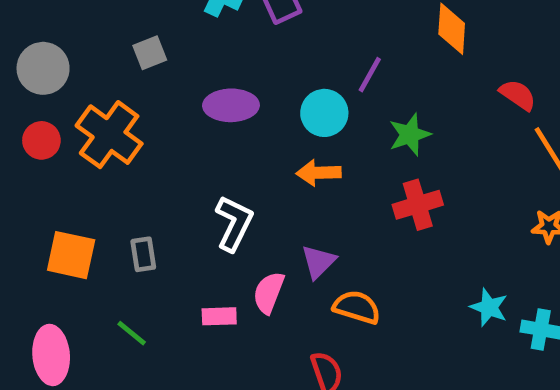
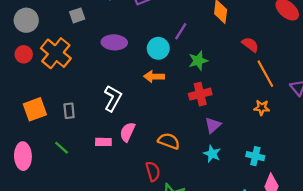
orange square: (71, 255) -> (35, 109), turned -35
purple triangle: (318, 262) -> (213, 125), moved
cyan star: (489, 307) -> (212, 154), moved

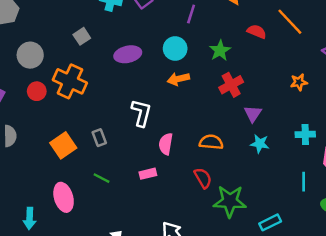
purple line: (181, 31) -> (191, 14), moved
red semicircle: (250, 45) -> (257, 32), moved
orange line: (265, 74) -> (290, 22), moved
pink rectangle: (103, 142) -> (148, 174), moved

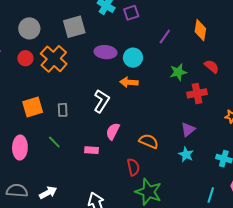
gray square: (82, 36) -> (74, 27), size x1.6
cyan circle: (175, 49) -> (133, 58), moved
orange arrow: (178, 79) -> (129, 82), moved
red cross: (231, 85) -> (197, 93), moved

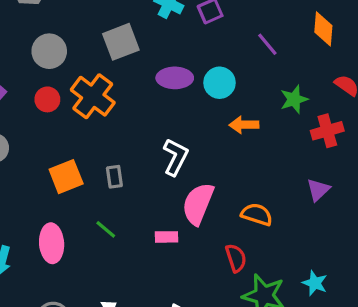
purple line: (165, 36) -> (267, 44), turned -70
orange arrow: (129, 82) -> (244, 125), moved
pink semicircle: (113, 131) -> (198, 204), size x1.5
cyan star: (186, 154) -> (315, 283), moved

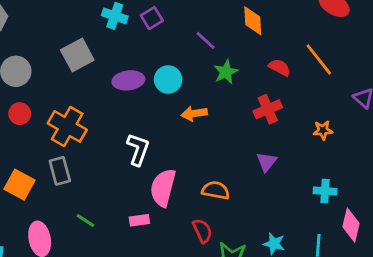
orange cross: (93, 96) -> (67, 126), moved
green star: (294, 99) -> (226, 72), moved
orange square: (66, 177) -> (19, 185), moved, turned -32
gray rectangle: (114, 177) -> (60, 171), moved, size x1.4

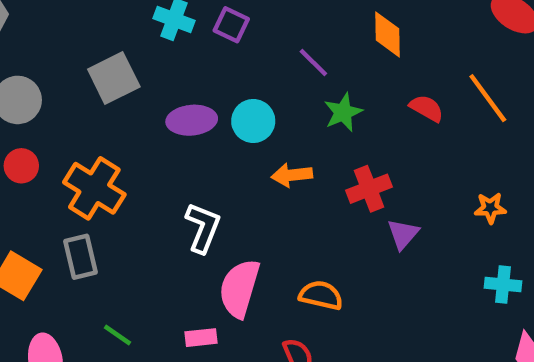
purple square: (152, 18) -> (231, 25), turned -35
red cross: (268, 109) -> (369, 189), moved
purple triangle: (267, 162) -> (403, 234), moved
cyan cross: (325, 191) -> (503, 285), moved

